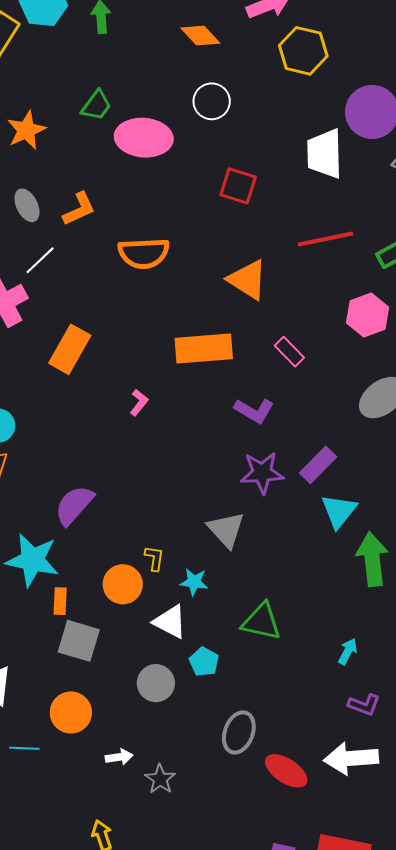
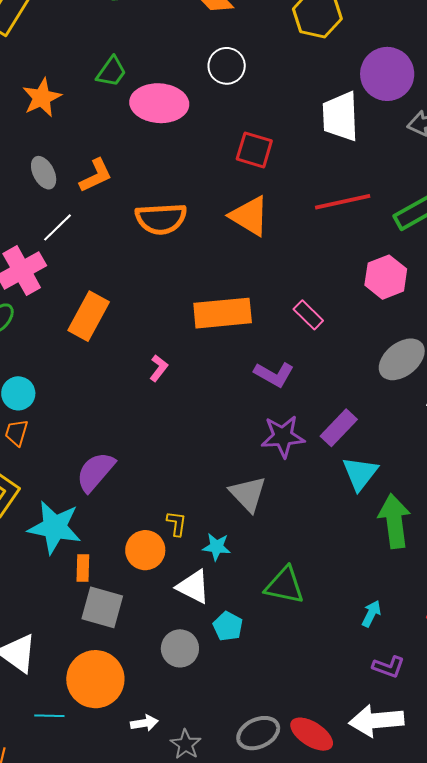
orange triangle: (248, 280) -> (249, 216), moved
orange circle: (71, 712) -> (95, 679), size x1.4
gray ellipse: (239, 732) -> (258, 733), moved, turned 45

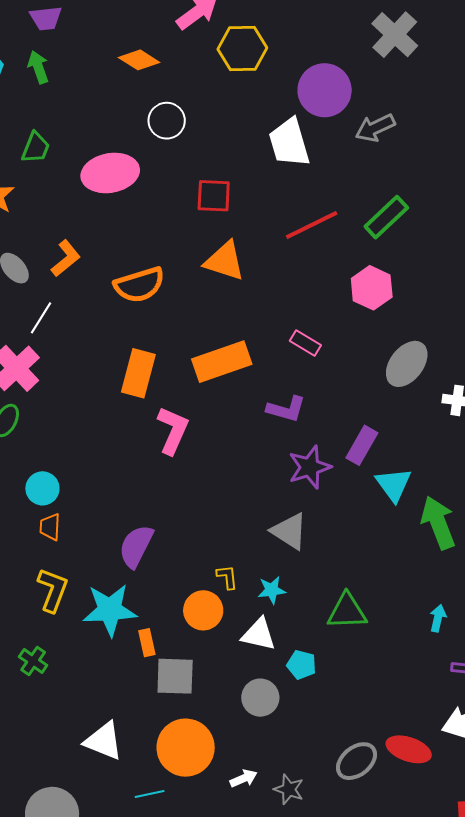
green trapezoid: (111, 72) -> (36, 148), moved
orange rectangle: (89, 316) -> (138, 373), moved
pink L-shape: (159, 368) -> (173, 430), size x1.8

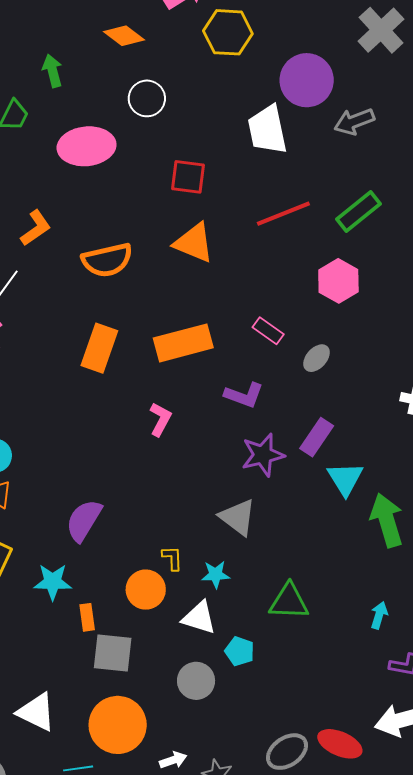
green arrow: (38, 67) -> (52, 71), moved
gray ellipse: (407, 364) -> (317, 358), moved, size x0.6
pink L-shape: (173, 430) -> (160, 419), moved, size x0.7
cyan star: (110, 610) -> (53, 582), size x0.7

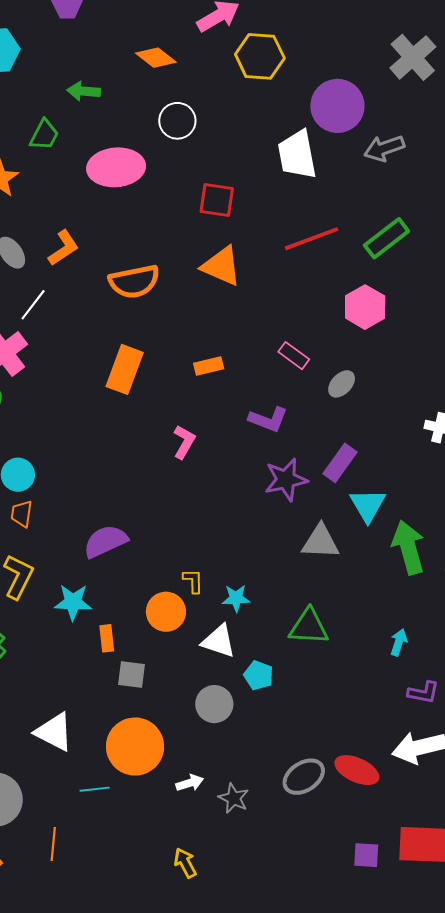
green arrow: (52, 71) -> (84, 91), turned -72
orange rectangle: (183, 343) -> (209, 366), size x0.5
gray triangle: (238, 517) -> (320, 542), moved, turned -36
purple semicircle: (84, 520) -> (105, 541), turned 33
gray square: (113, 653) -> (132, 674), size x0.7

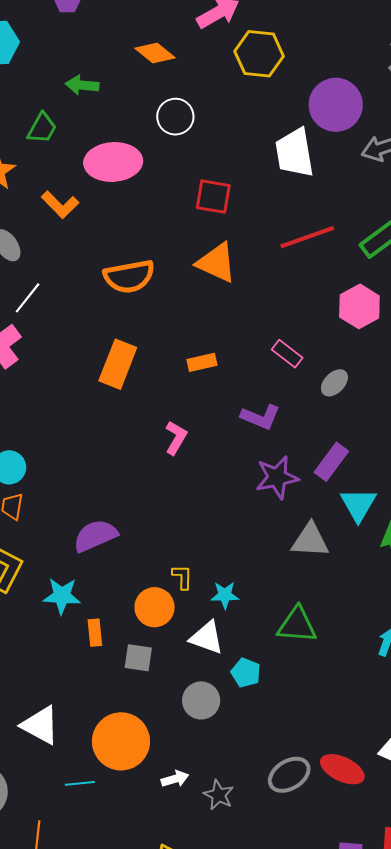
orange L-shape: (63, 248) -> (60, 205), moved, turned 78
gray square: (132, 674) -> (138, 658), moved

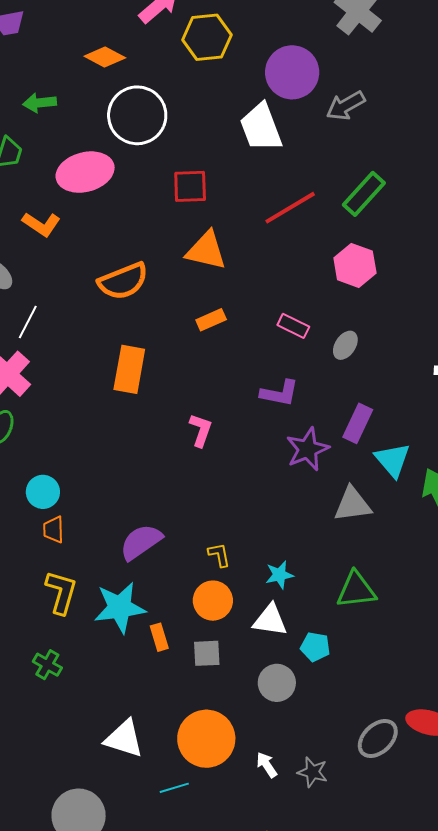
white circle: (175, 117) -> (137, 115), size x1.6
orange rectangle: (202, 362) -> (211, 320), moved
yellow L-shape: (182, 577) -> (219, 555), moved
cyan star: (62, 596) -> (120, 607), size x1.4
white arrow: (175, 779) -> (267, 765), turned -96

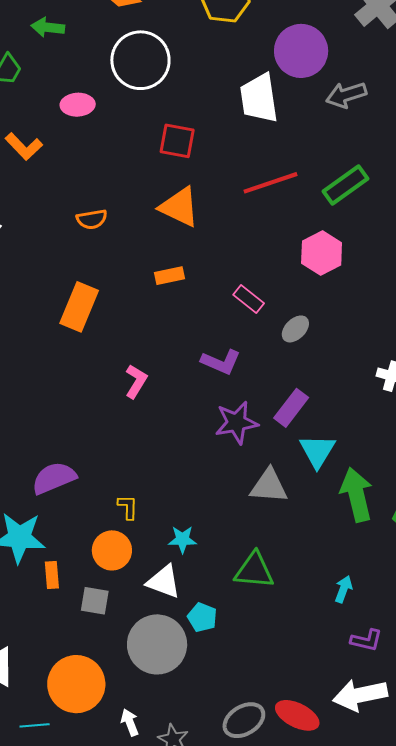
pink ellipse: (85, 172) -> (78, 105), size x0.6
orange semicircle: (123, 281) -> (92, 219), size x0.6
gray circle: (277, 683) -> (157, 644), size x1.6

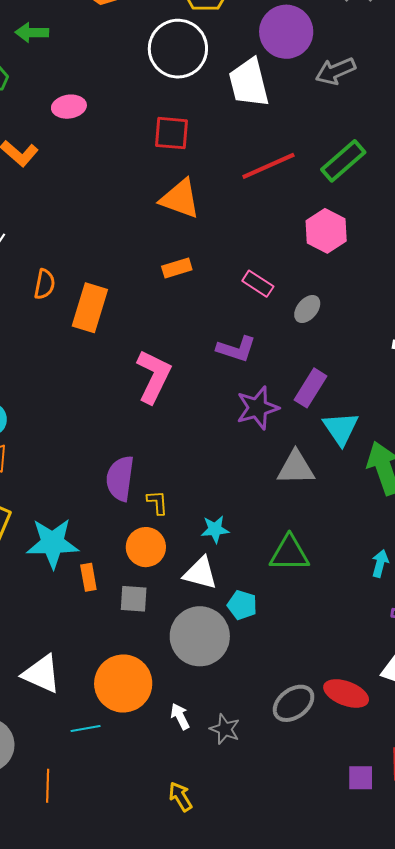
white circle: (140, 60) -> (178, 49), moved
orange semicircle: (92, 219) -> (44, 284), moved, turned -64
pink L-shape: (136, 381) -> (154, 376), size x1.6
purple semicircle: (54, 478) -> (120, 478), moved, turned -54

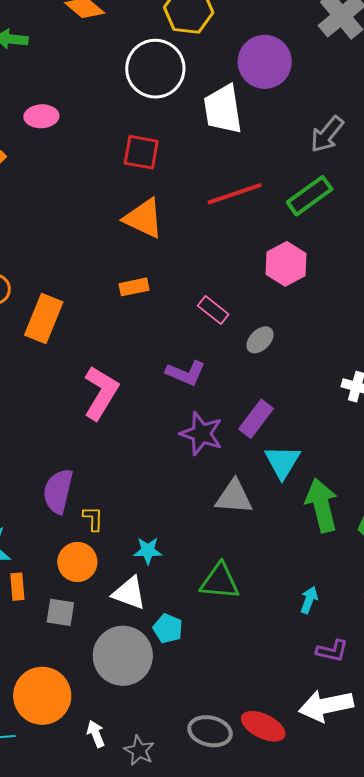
gray arrow: (335, 71) -> (327, 134), moved, turned -33
purple star: (257, 408) -> (201, 434), turned 30
gray ellipse: (294, 703) -> (210, 731), turned 45

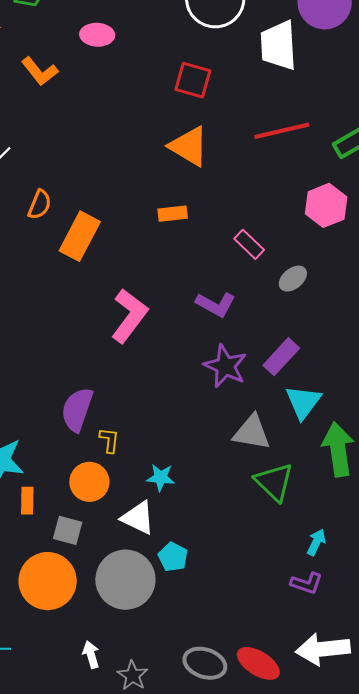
green triangle: (220, 581) -> (274, 482), moved, turned 33
purple L-shape: (332, 651) -> (307, 583), moved
orange circle: (42, 696) -> (48, 581), moved

